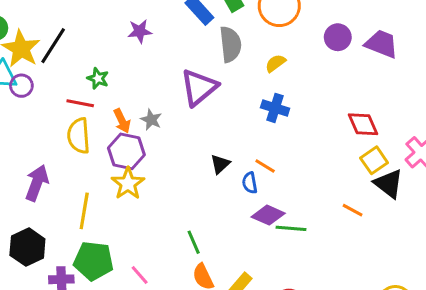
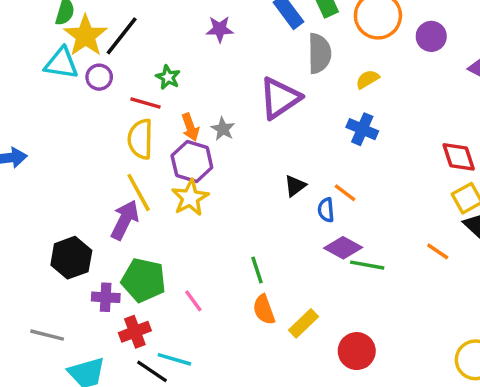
purple circle: (338, 37) -> (431, 36), moved
purple circle: (21, 86) -> (99, 77), moved
purple arrow: (37, 183) -> (125, 220), moved
yellow line: (84, 211) -> (139, 192), moved, turned -44

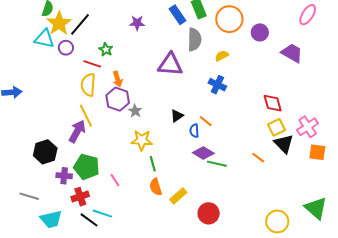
purple triangle: (280, 98) -> (170, 64), turned 36
gray star: (223, 129) -> (135, 111), moved
yellow star: (190, 198) -> (142, 140), moved, turned 30

